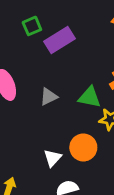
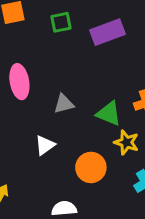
purple rectangle: (59, 40) -> (108, 32), moved
white triangle: (53, 158) -> (45, 145), moved

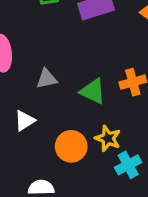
yellow star: (126, 142) -> (108, 138), moved

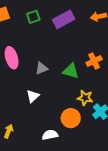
orange circle: (71, 146) -> (71, 118), moved

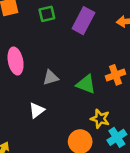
purple rectangle: (64, 19) -> (83, 21), turned -40

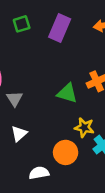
gray triangle: (51, 78) -> (15, 99), moved, turned -42
white triangle: (37, 110) -> (19, 134), moved

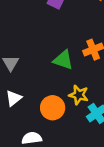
orange circle: (66, 152) -> (53, 108), moved

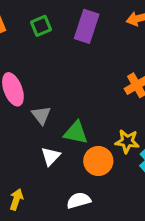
green triangle: (63, 60) -> (76, 133), moved

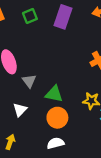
white triangle: (51, 156) -> (20, 110), moved
orange circle: (98, 161) -> (57, 118), moved

